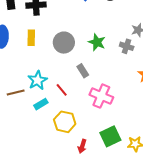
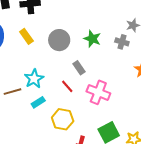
yellow rectangle: (31, 38) -> (26, 36), turned -35
red line: (62, 90) -> (67, 86), moved

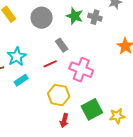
gray cross: (122, 42) -> (95, 17), moved
red line: (67, 86) -> (50, 64), turned -72
yellow hexagon: (63, 119) -> (59, 95), moved

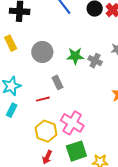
green star: (75, 16) -> (75, 56), turned -30
pink cross: (81, 70) -> (72, 123), moved
cyan rectangle: (21, 80) -> (12, 110), turned -40

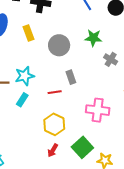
green star: (75, 56) -> (93, 38), moved
pink cross: (72, 123) -> (98, 110), moved, turned -30
green square: (76, 151) -> (82, 147), turned -30

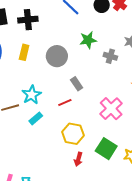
yellow rectangle: (28, 33) -> (24, 52), turned 49
cyan rectangle: (22, 100) -> (36, 118), turned 32
pink cross: (98, 110) -> (111, 109), turned -35

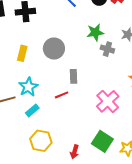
green star: (88, 40) -> (95, 32), moved
yellow rectangle: (24, 52) -> (22, 53), moved
gray rectangle: (77, 84) -> (73, 76), turned 32
yellow hexagon: (73, 134) -> (41, 141), moved

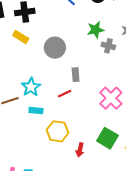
yellow rectangle: (22, 53) -> (21, 37), moved, turned -70
cyan rectangle: (32, 111) -> (36, 111), turned 48
yellow hexagon: (41, 141) -> (58, 131), moved

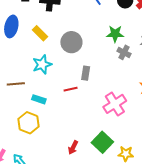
yellow rectangle: (21, 37) -> (40, 33), moved
cyan star: (31, 87) -> (42, 64), moved
yellow hexagon: (58, 131) -> (28, 123), moved

